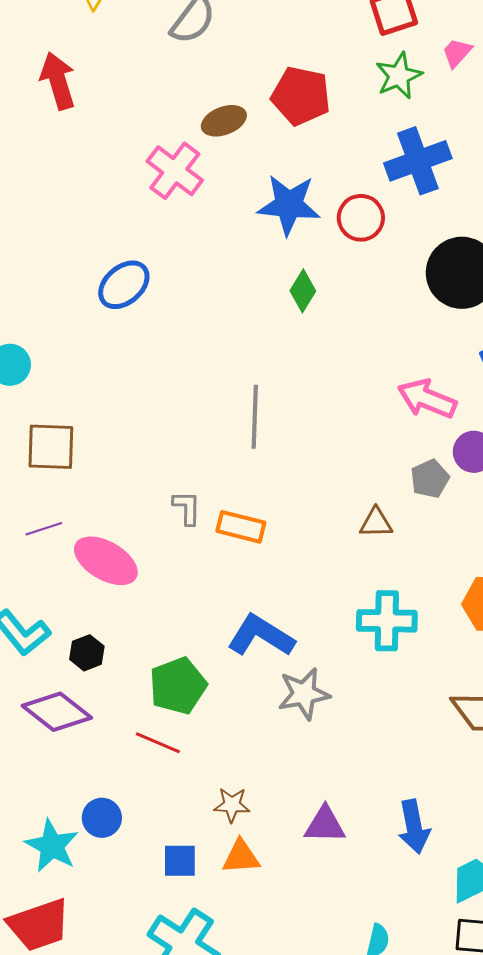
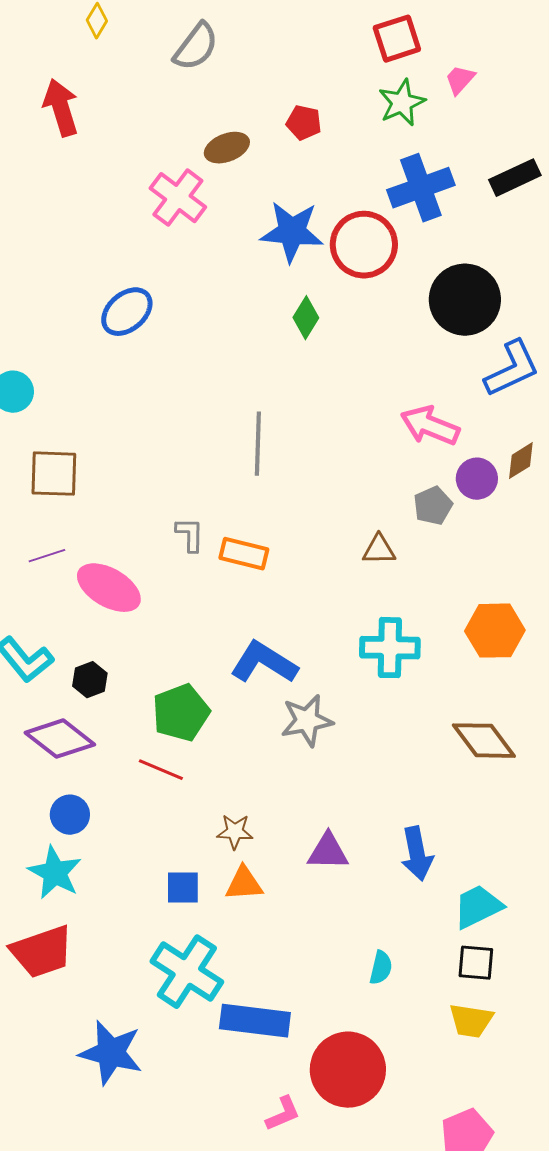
red pentagon: (301, 96) -> (304, 123), size x0.6
red circle: (361, 218) -> (364, 245), size x1.4
blue circle: (102, 818) -> (70, 815), moved

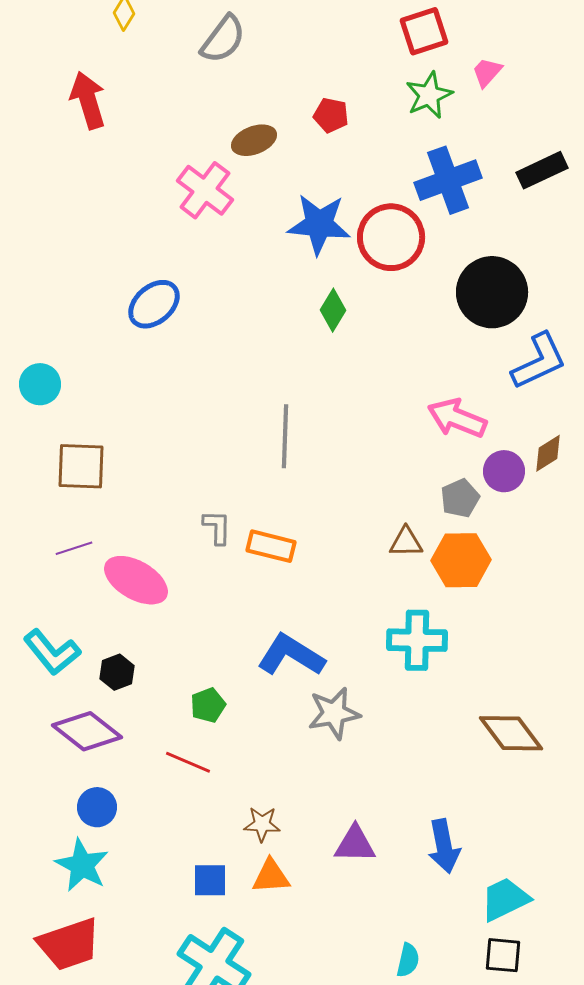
orange hexagon: (495, 631) -> (461, 560), moved
green pentagon: (181, 713) -> (208, 705), size x0.6

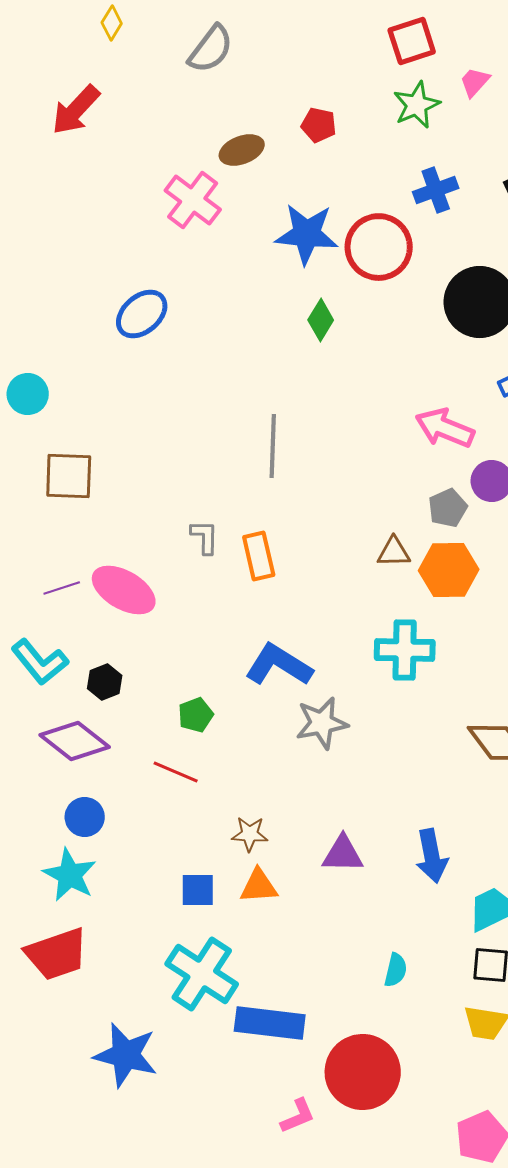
red arrow: (88, 100) -> (76, 110), turned -120
blue cross: (448, 180) -> (436, 190), size x0.7
orange rectangle: (271, 546) -> (259, 556), turned 63
purple line: (74, 548) -> (62, 588), moved

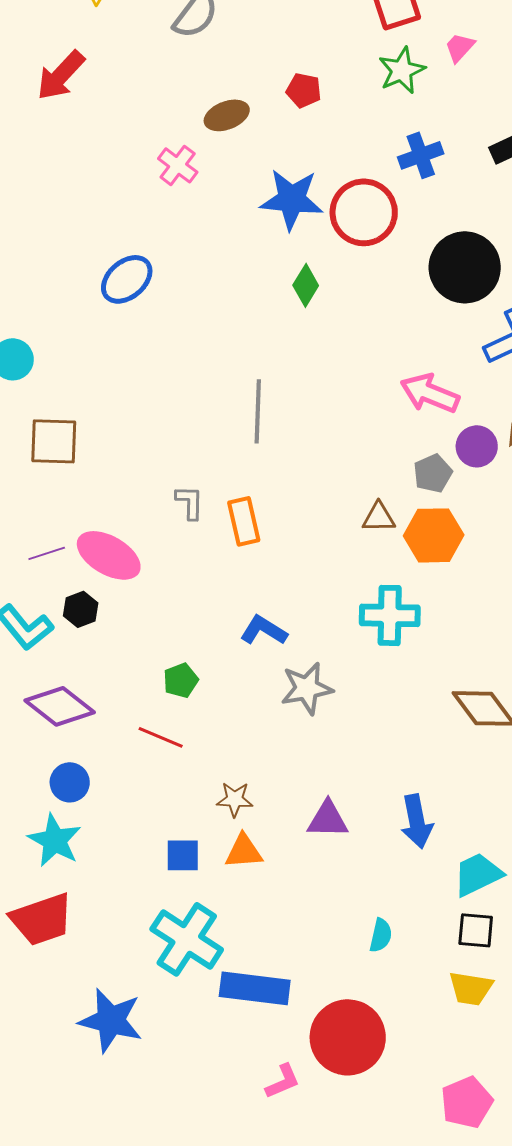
pink cross: (193, 200) -> (178, 165), size x0.7
blue L-shape: (279, 665) -> (264, 630), size x0.7
black hexagon: (105, 682) -> (81, 609), moved

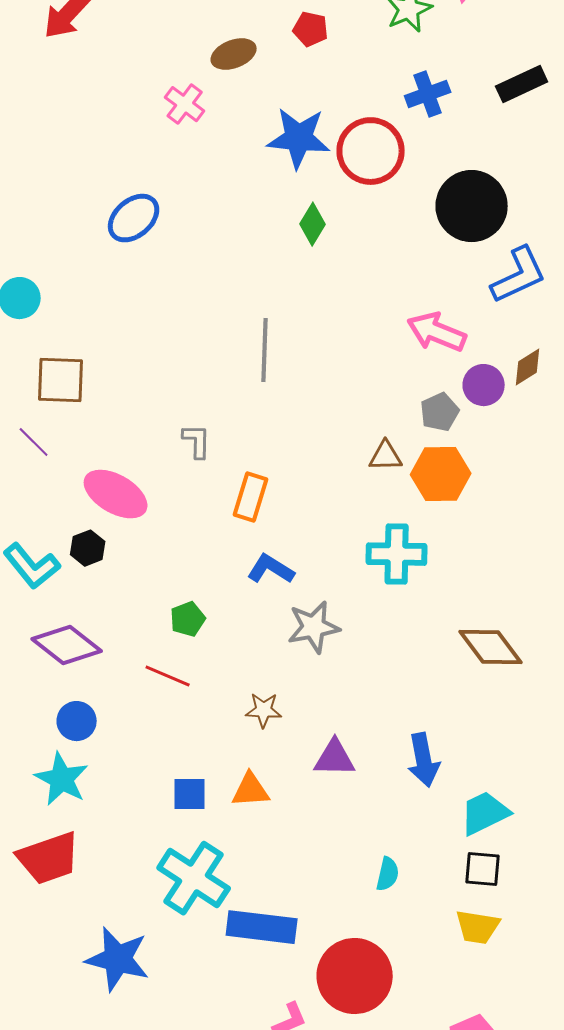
orange rectangle: (244, 521) -> (251, 497), moved, turned 30
purple line: (47, 553) -> (34, 442), moved, turned 63
brown star: (235, 799) -> (264, 710), moved

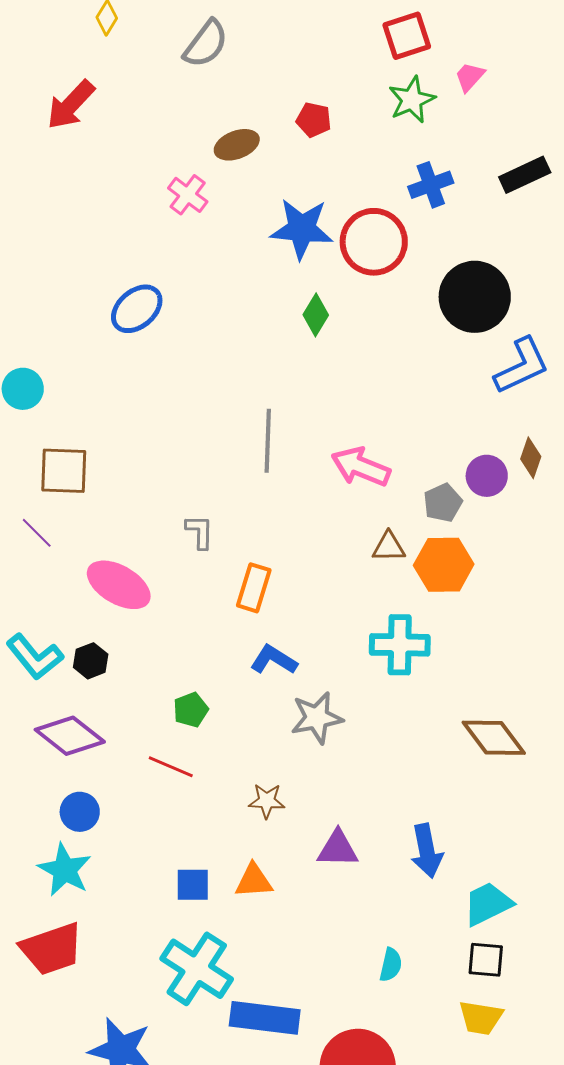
pink arrow: (437, 332) -> (361, 467), moved
brown diamond: (528, 367) -> (531, 458), turned -39
black hexagon: (88, 548) -> (91, 661), moved

